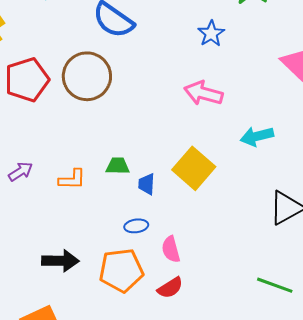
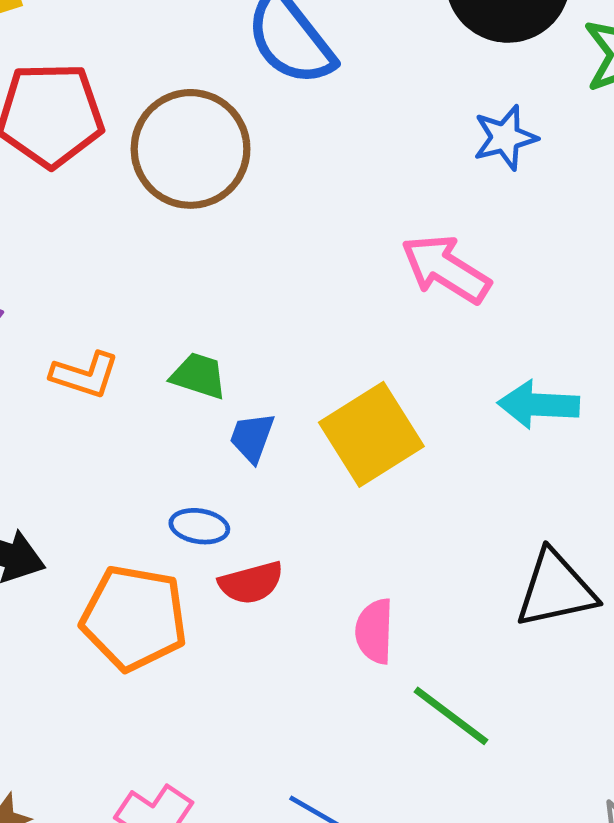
pink semicircle: (171, 249) -> (374, 631), moved
green line: (275, 285) -> (451, 716), moved
red semicircle: (170, 288) -> (251, 583), moved

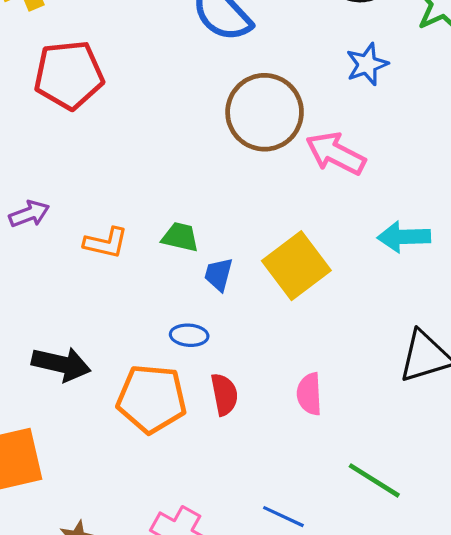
brown circle: (191, 149) -> (265, 112), moved
red semicircle: (251, 583) -> (224, 394), moved, turned -81
green line: (451, 716) -> (374, 480), moved

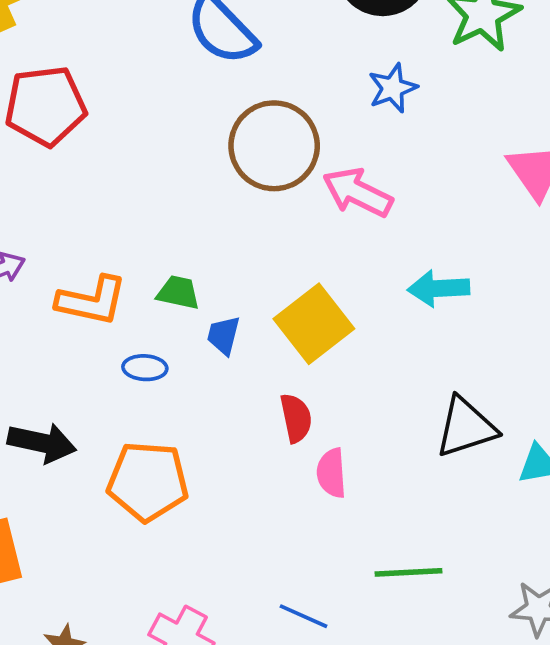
orange L-shape: (106, 243) -> (92, 301), size x1.4
blue ellipse: (189, 335) -> (145, 368), moved
red semicircle: (224, 394) -> (296, 418), moved
green line: (374, 480) -> (408, 572), turned -34

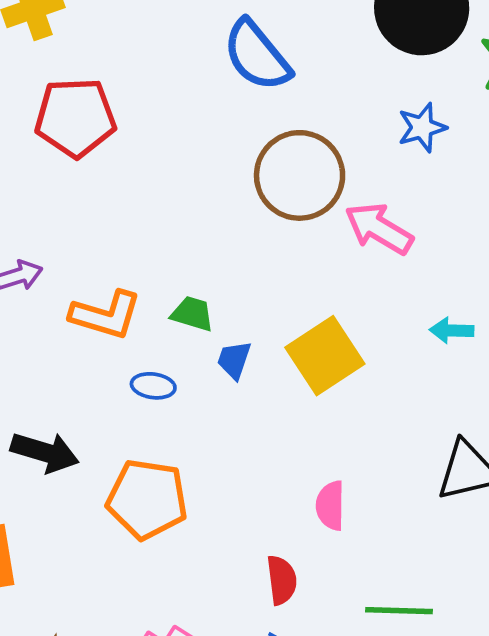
cyan arrow: (439, 288) -> (452, 330), size x0.7
red semicircle: (296, 418) -> (282, 580), moved

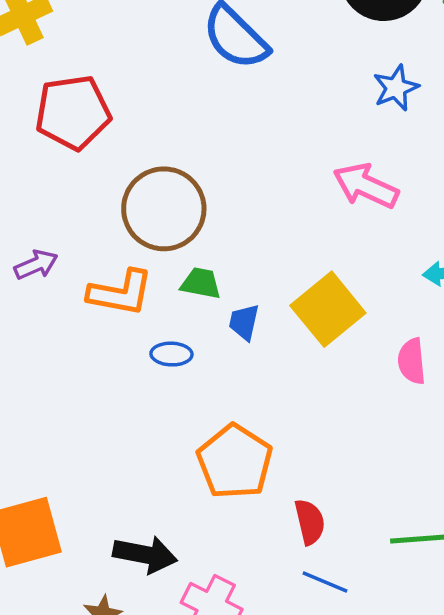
brown circle: (300, 175) -> (164, 209), moved
black arrow: (45, 452) -> (145, 554), moved
orange pentagon: (147, 499) -> (235, 462), moved, turned 30
pink semicircle: (330, 506) -> (412, 361), moved

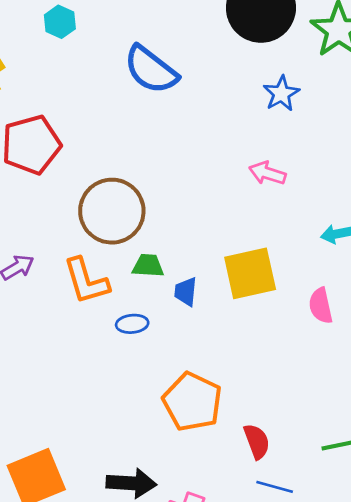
pink arrow: (366, 186) -> (267, 173), size x0.7
orange L-shape: (120, 293) -> (86, 281), turned 70
yellow square: (328, 309) -> (250, 273), turned 34

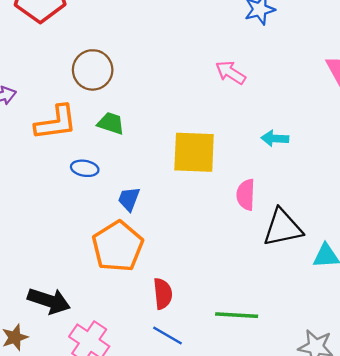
brown circle: (112, 211) -> (93, 70), size x0.7
orange L-shape: (86, 281) -> (56, 123), turned -96
blue trapezoid: (186, 292) -> (129, 199), moved

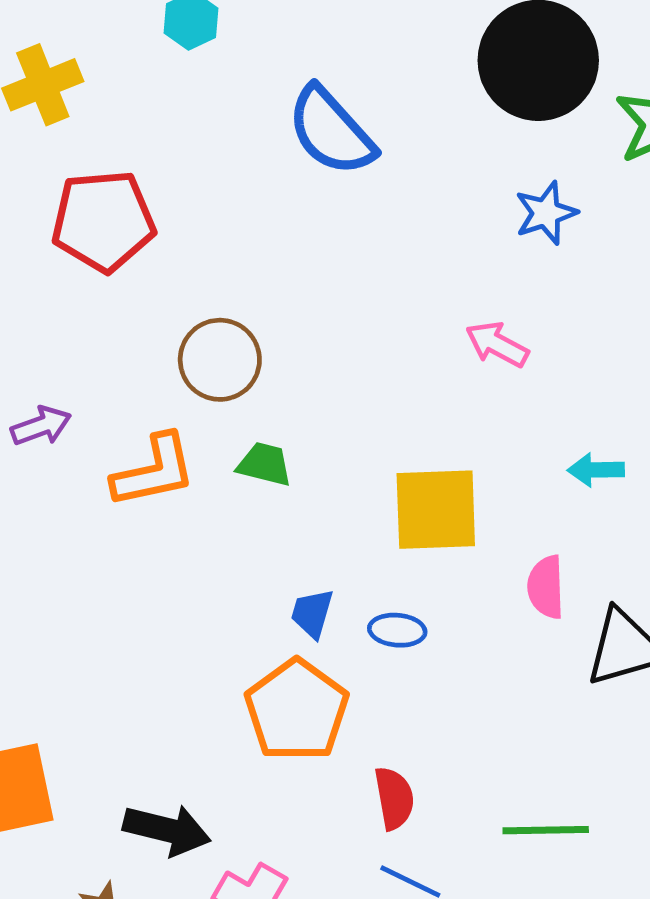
blue ellipse: (85, 168) -> (397, 630), moved

